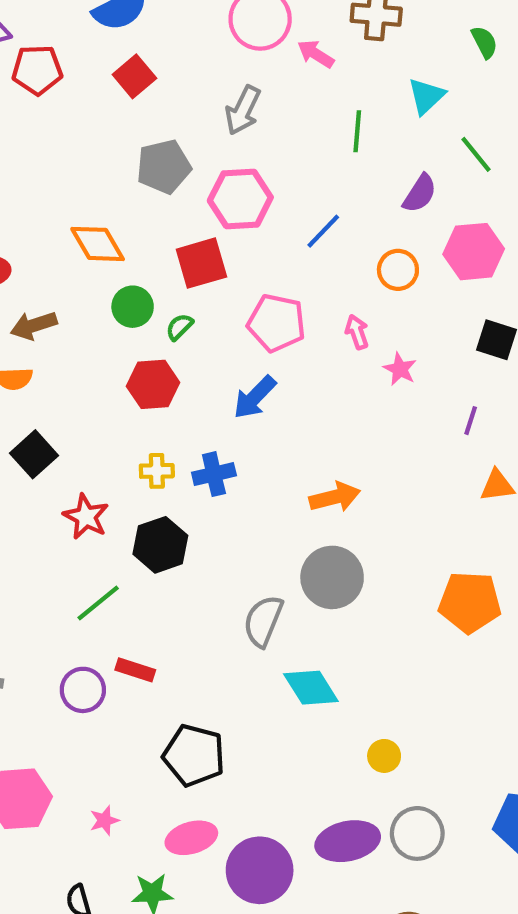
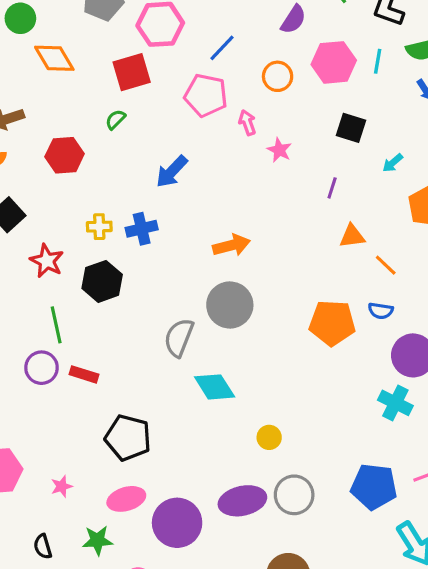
green circle: (133, 307) -> (20, 18), moved
pink pentagon: (276, 323) -> (206, 95), moved
red hexagon: (153, 384) -> (65, 155), moved
green line: (98, 603) -> (56, 325), turned -63
purple circle: (83, 690) -> (42, 368), moved

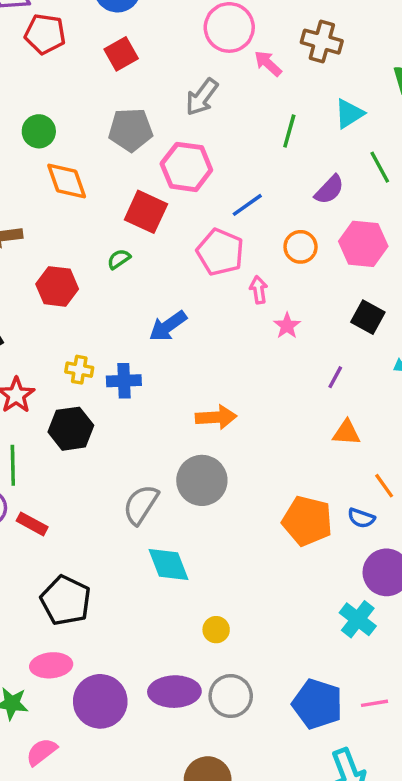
red square: (132, 72) -> (146, 212), turned 30
orange line: (386, 265) -> (384, 486), moved

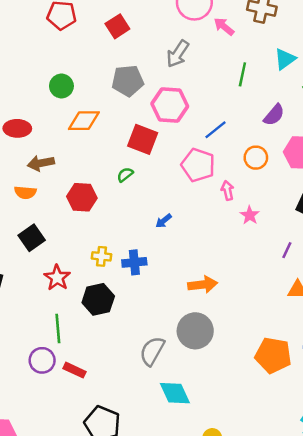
orange diamond: (67, 181) -> (84, 121), turned -68
blue arrow: (168, 326) -> (164, 221), size x0.6

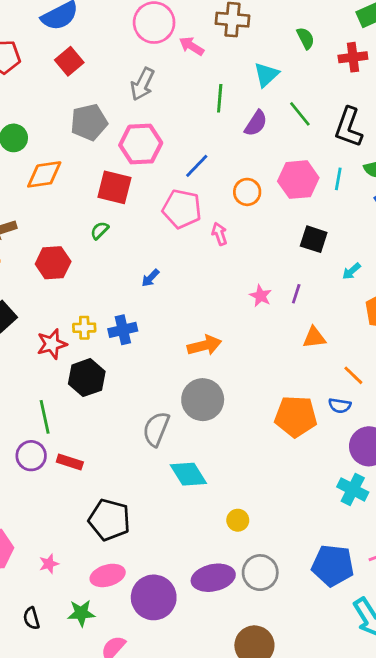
purple semicircle: (274, 115) -> (256, 123), moved
pink star: (250, 215) -> (261, 296), moved
red star: (57, 278) -> (52, 344), moved, turned 30

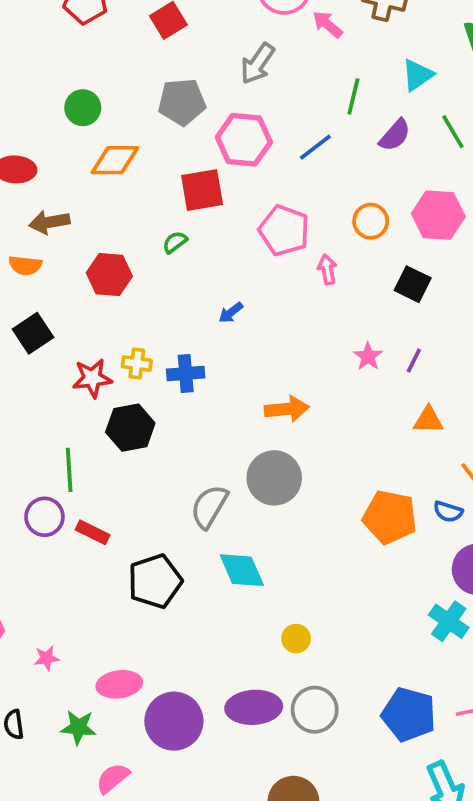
blue line: (197, 166) -> (315, 147), moved
red square: (114, 187) -> (202, 190), turned -32
black square: (314, 239) -> (413, 284), moved
black pentagon: (109, 520) -> (155, 581), moved, turned 30

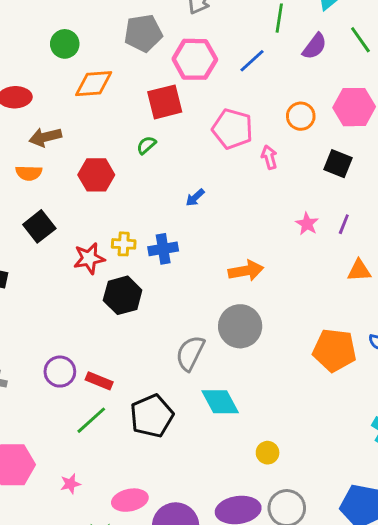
green line: (69, 470) -> (91, 420), moved, turned 56

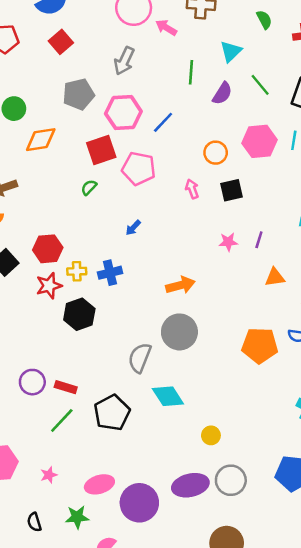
blue line: (252, 61) -> (163, 122), moved
pink pentagon: (232, 129) -> (139, 169), moved
black square: (338, 164) -> (232, 190), moved, turned -30
red hexagon: (96, 175) -> (48, 249), moved
pink star: (307, 224) -> (228, 242), turned -30

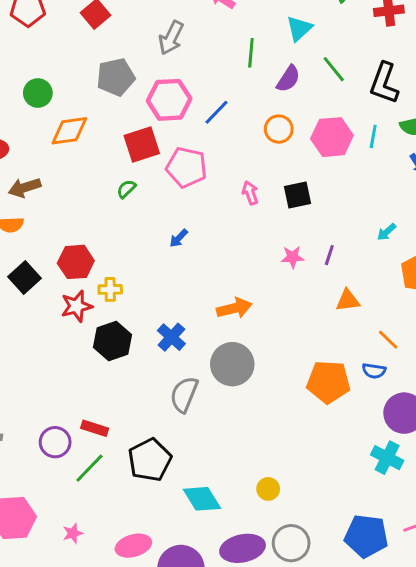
orange circle: (216, 153) -> (279, 129), moved
blue cross: (110, 273) -> (171, 337), moved, turned -35
purple circle: (32, 382) -> (55, 442), moved
cyan diamond: (168, 396) -> (202, 499), moved

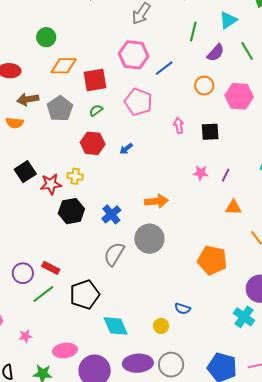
gray pentagon: (116, 77) -> (60, 109), moved, turned -30
red square: (142, 144) -> (95, 80), moved
red hexagon: (76, 262) -> (93, 143), moved
black square: (24, 278) -> (25, 172), moved
blue semicircle: (374, 371) -> (183, 309), moved

